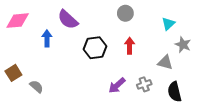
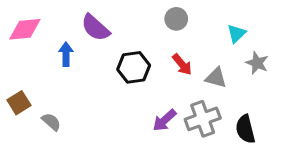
red arrow: (130, 46) -> (182, 64), turned 140
gray triangle: (165, 62) -> (216, 78), moved
gray cross: (144, 84) -> (203, 119), size x1.6

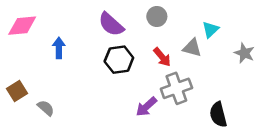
purple semicircle: (95, 28) -> (111, 24), moved
gray star: (257, 63) -> (244, 53), moved
gray triangle: (216, 78) -> (192, 48), moved
gray cross: (203, 119) -> (176, 88), moved

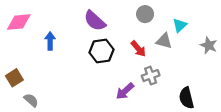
gray circle: (157, 16) -> (145, 14), moved
gray cross: (176, 88) -> (151, 76), size x0.7
gray semicircle: (46, 108) -> (31, 100), moved

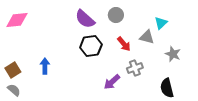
gray circle: (145, 14) -> (116, 15), moved
blue arrow: (50, 41) -> (45, 66), moved
gray star: (209, 45) -> (173, 54), moved
gray semicircle: (31, 100) -> (14, 90), moved

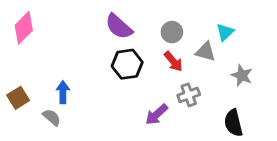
gray circle: (116, 15) -> (172, 32), moved
pink diamond: (17, 20) -> (24, 28), turned -40
gray semicircle: (14, 90) -> (52, 117), moved

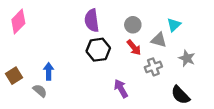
purple semicircle: (119, 26) -> (92, 20), turned 40
gray cross: (189, 95) -> (153, 67), moved
purple arrow: (157, 115) -> (121, 89), turned 102
black semicircle: (233, 123) -> (180, 95), turned -30

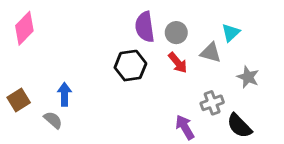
purple semicircle: (92, 20) -> (145, 27), moved
gray cross: (153, 67) -> (212, 103), moved
purple arrow: (121, 89) -> (185, 127), moved

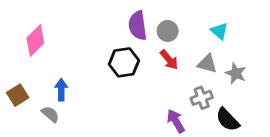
pink diamond: (24, 28) -> (35, 41), moved
cyan triangle: (231, 33) -> (219, 31), turned -36
gray triangle: (211, 53) -> (207, 64), moved

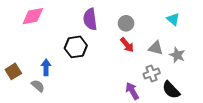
purple semicircle: (138, 26) -> (90, 19), moved
cyan triangle: (219, 31) -> (173, 19), moved
pink diamond: (35, 41) -> (33, 16), moved, turned 35
black hexagon: (124, 62) -> (76, 47), moved

